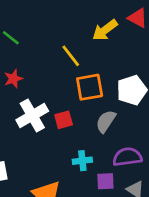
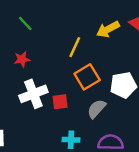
yellow line: (71, 56) -> (75, 47), turned 54
orange square: (90, 87) -> (87, 77), turned -30

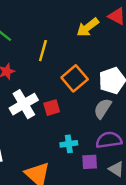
yellow line: (75, 47) -> (43, 51), moved
gray semicircle: (97, 109) -> (103, 109), moved

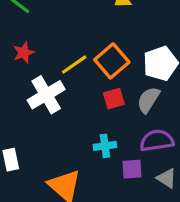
yellow line: (43, 51) -> (74, 65), moved, turned 40
red square: (52, 108) -> (114, 99), moved

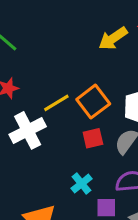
cyan cross: (105, 146) -> (82, 184), turned -35

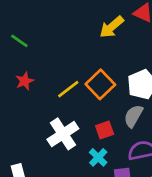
white cross: (28, 130) -> (63, 134), moved
red square: (93, 138) -> (105, 130), moved

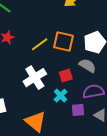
orange square: (100, 84) -> (64, 41), turned -35
gray semicircle: (133, 116) -> (87, 66), turned 90

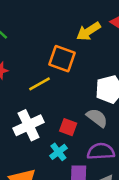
orange square: (64, 41) -> (62, 59), moved
red square: (66, 75) -> (68, 127), turned 32

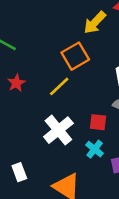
orange square: (62, 59) -> (75, 56), turned -36

